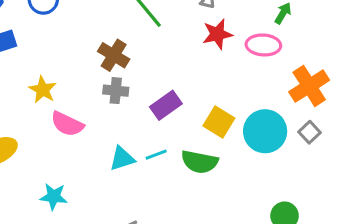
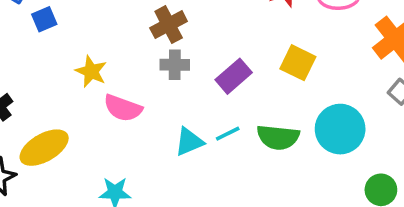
brown cross: (114, 55) -> (169, 25), turned 36
yellow square: (219, 122) -> (298, 63), moved
cyan circle: (265, 131) -> (340, 129), moved

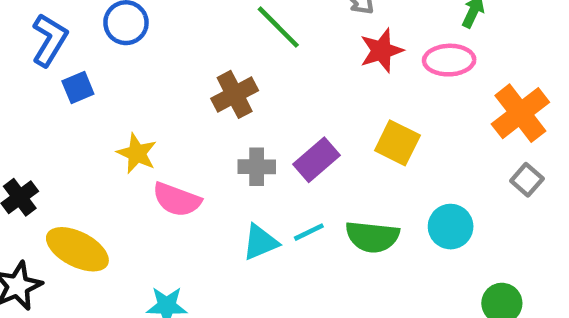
gray cross: (175, 65) -> (257, 167), moved
cyan circle: (340, 129) -> (451, 227), size x0.7
yellow ellipse: (44, 148) -> (77, 249), turned 57

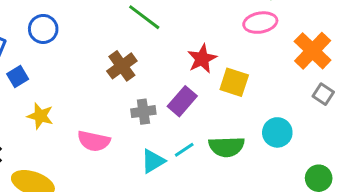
red star: (381, 51) -> (202, 59), moved
yellow star: (137, 153) -> (40, 116), moved

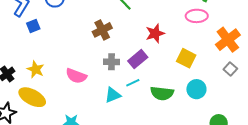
yellow square: (234, 82) -> (186, 58), moved
yellow star: (40, 116) -> (36, 69), moved
cyan line: (184, 150) -> (133, 83), moved

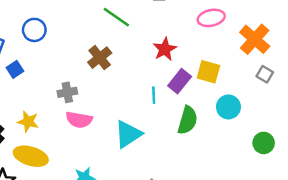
purple rectangle: (138, 59) -> (180, 81), moved
gray cross: (112, 62) -> (67, 92), moved
cyan line: (133, 83) -> (154, 95), moved, turned -56
green semicircle: (162, 93) -> (188, 120), turned -70
cyan triangle: (113, 95) -> (128, 134), size x1.4

